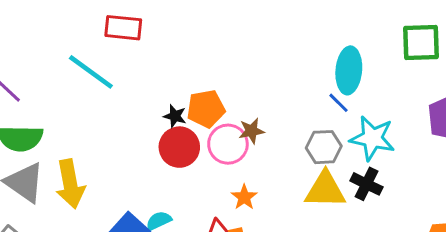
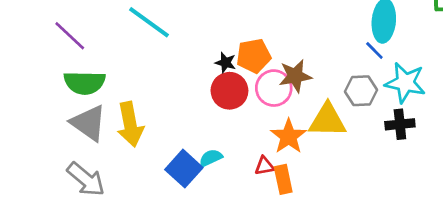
brown star: (252, 131) -> (295, 76), size x1.4
black cross: (366, 184) -> (400, 124), turned -32
yellow triangle: (325, 190) -> (327, 120), moved
orange star: (244, 197) -> (289, 136), size x1.5

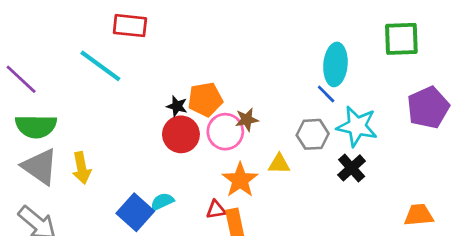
brown star: (295, 76) -> (247, 120), size x0.7
yellow triangle: (327, 120) -> (279, 164), size x0.6
yellow arrow: (130, 124) -> (82, 168), size x0.7
black cross: (400, 124) -> (352, 168), turned -36

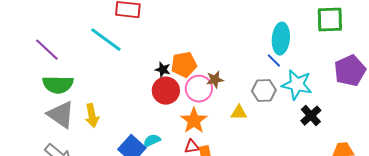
black cross: (352, 168) -> (311, 116), moved
orange star: (240, 180) -> (194, 121), moved

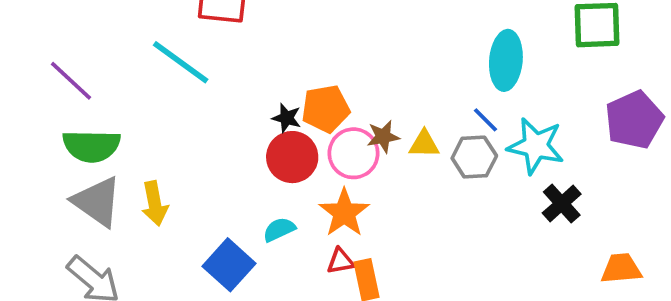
blue line: (274, 61) -> (485, 120), moved
yellow triangle: (239, 113) -> (424, 144), moved
cyan semicircle: (152, 141) -> (279, 230), moved

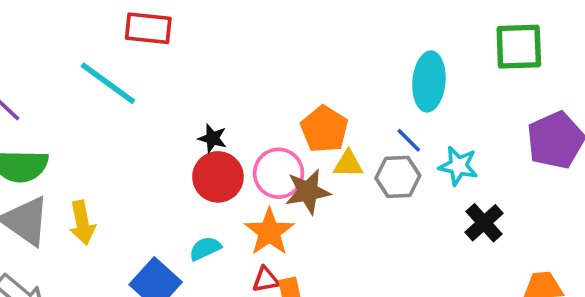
orange pentagon: (326, 109) -> (324, 129), moved, turned -30
brown star: (383, 137) -> (308, 192), moved, size x1.4
cyan star: (536, 146) -> (458, 166), size x0.7

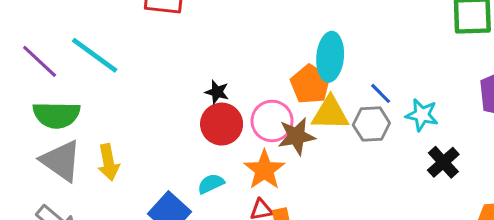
cyan ellipse: (429, 81) -> (330, 57), moved
cyan line: (108, 83) -> (95, 55), moved
yellow triangle: (348, 164) -> (330, 113), size x1.5

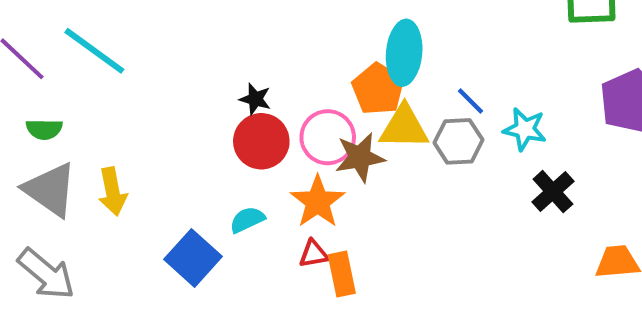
green semicircle: (56, 115) -> (44, 129), size x0.6

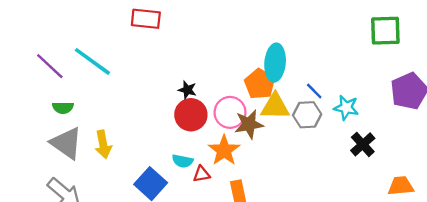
cyan semicircle: (247, 220) -> (183, 161), turned -144
red triangle: (314, 254) -> (202, 174), moved

